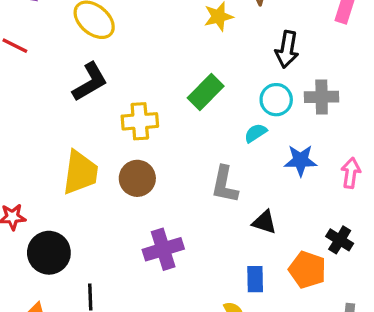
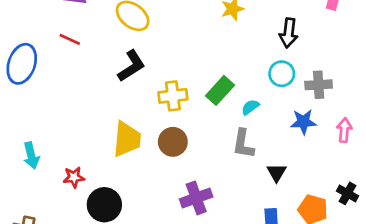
green rectangle: (206, 92) -> (220, 90), moved
gray cross: (322, 97) -> (319, 85), moved
cyan semicircle: (256, 133) -> (250, 107), moved
black triangle: (264, 222) -> (277, 173), turned 45
black cross: (340, 240) -> (347, 193), moved

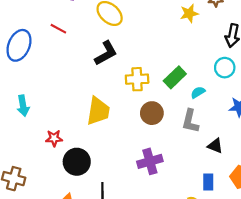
brown circle: (173, 142) -> (152, 113), moved
cyan arrow: (31, 156) -> (23, 106), moved
black triangle: (277, 173) -> (215, 146), turned -42

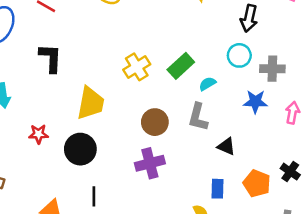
black L-shape: (106, 53) -> (51, 58), moved, turned -60
yellow cross: (137, 79) -> (137, 67), turned -30
brown circle: (152, 113) -> (155, 122), moved
black circle: (77, 162) -> (80, 149), moved

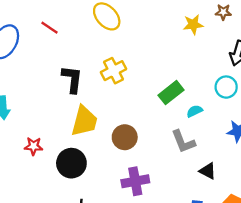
black L-shape: (51, 58) -> (72, 79), moved
yellow cross: (137, 67) -> (114, 71), moved
gray L-shape: (198, 117) -> (183, 142), turned -40
brown circle: (155, 122) -> (125, 137), moved

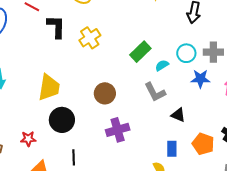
black L-shape: (72, 79) -> (56, 27), moved
cyan circle: (226, 87) -> (186, 53), moved
yellow trapezoid: (84, 121) -> (49, 87), moved
red star: (33, 146) -> (28, 139), moved

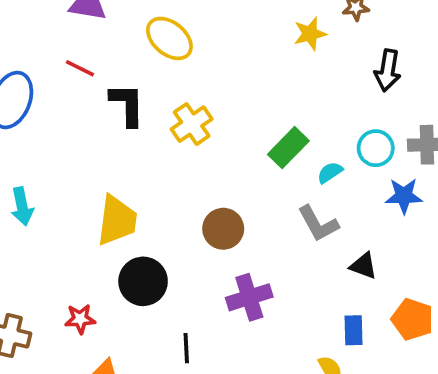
black line: (74, 157) -> (186, 348), moved

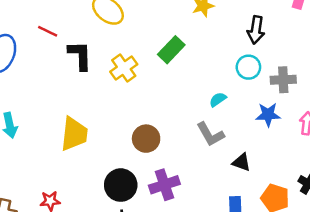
green rectangle: (288, 148) -> (171, 50), moved
cyan circle: (376, 148) -> (248, 67), moved
black circle: (143, 281) -> (121, 185), moved

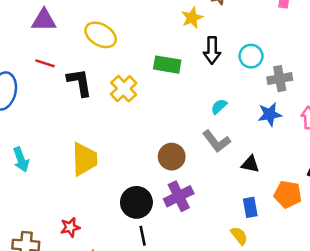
black arrow: (256, 30) -> (212, 50), moved
green rectangle: (171, 50) -> (167, 65), turned 64
cyan circle: (248, 67) -> (251, 56), moved
brown circle: (146, 139) -> (172, 157), moved

